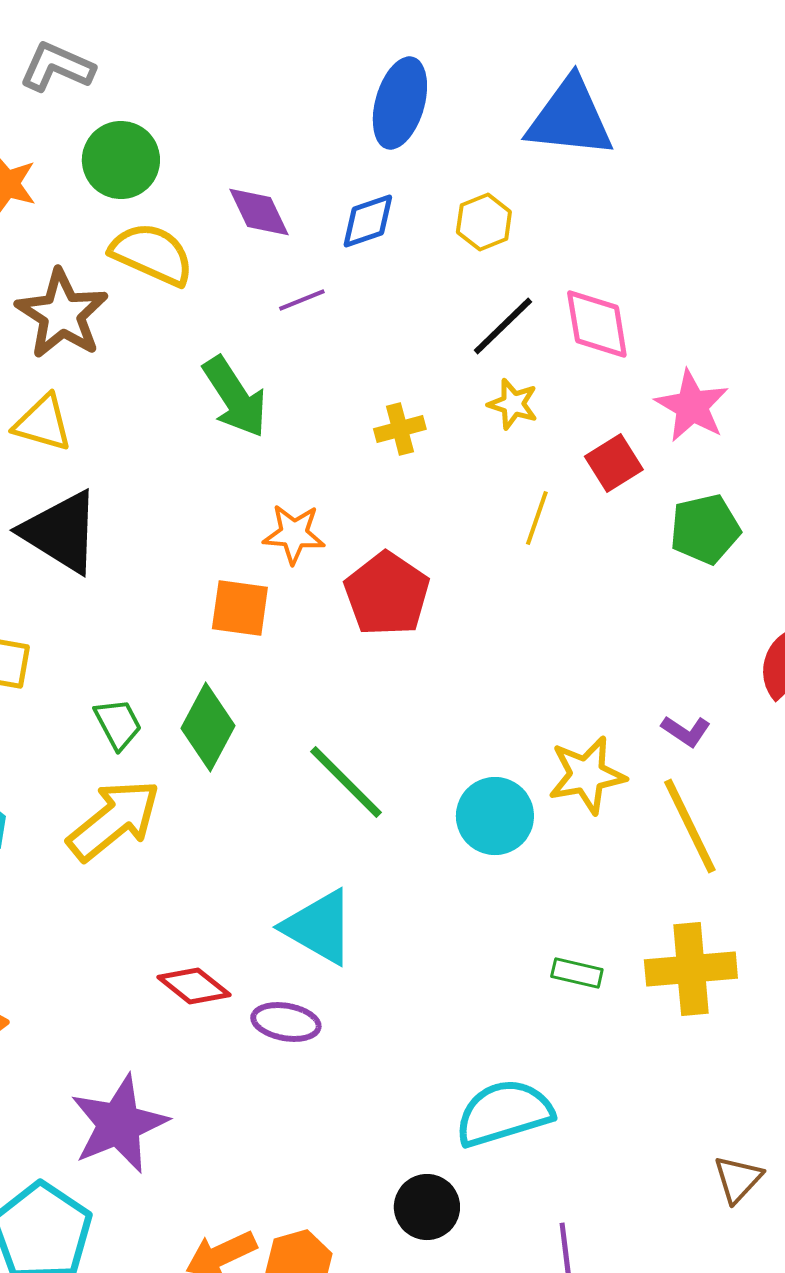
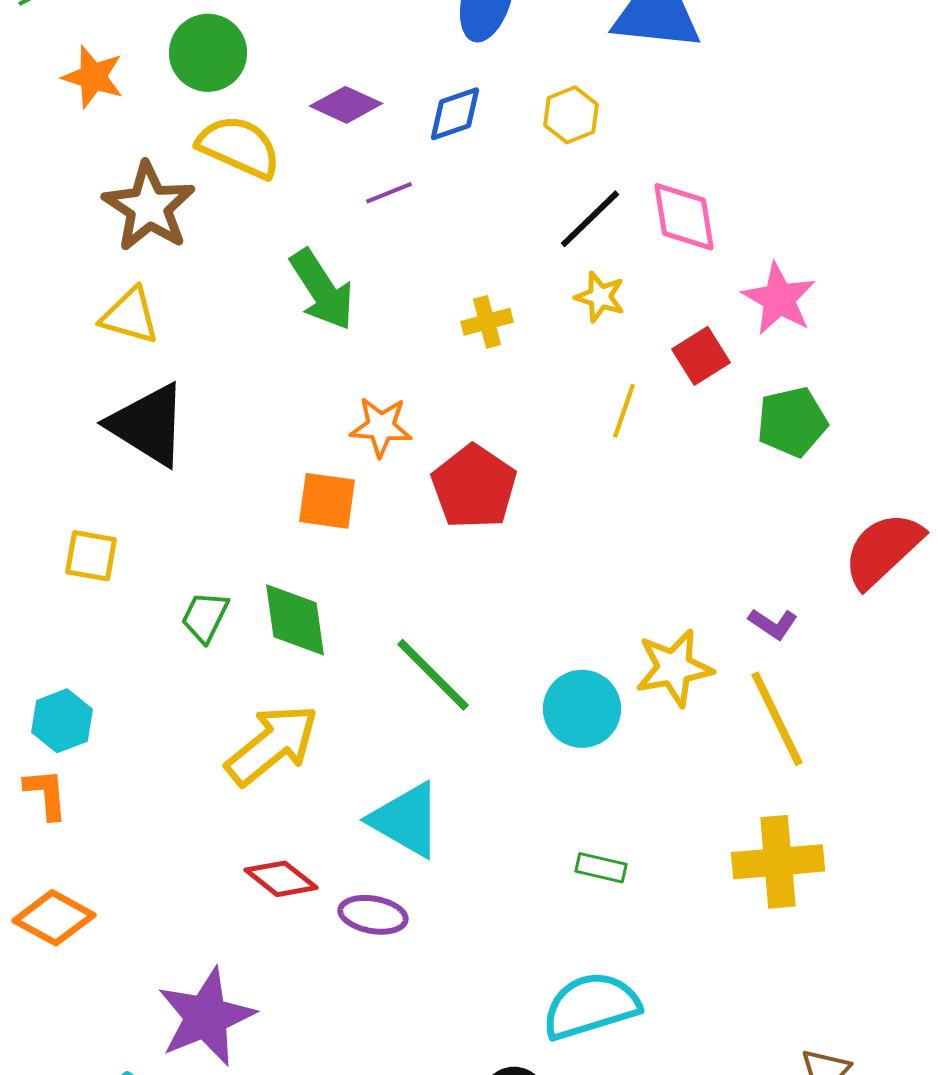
purple diamond: (259, 212) -> (346, 105), turned -40
green trapezoid: (118, 724) -> (205, 617), turned -126
green diamond: (208, 727) -> (295, 620), turned -36
yellow arrow: (114, 820) -> (272, 745), moved
green rectangle: (577, 973) -> (601, 868), moved

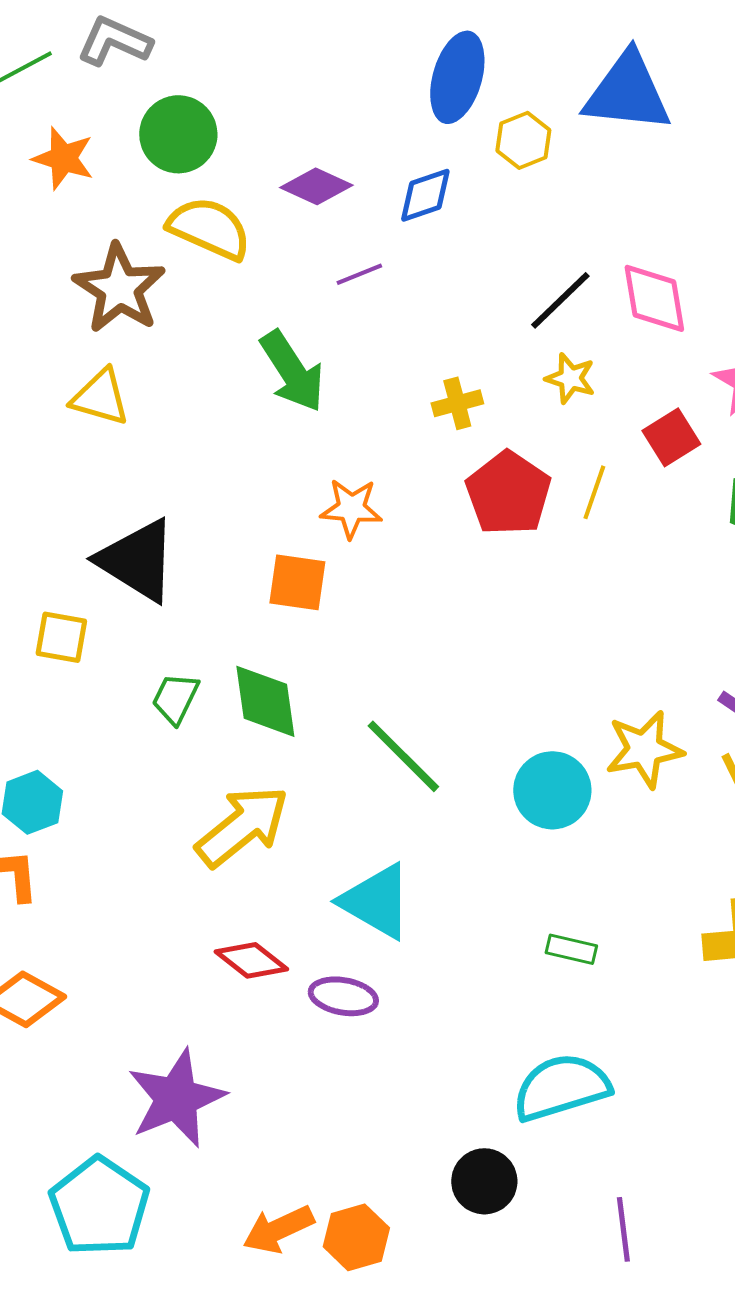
yellow hexagon: (571, 115) -> (523, 140), moved
black triangle: (148, 425) -> (137, 560), moved
red pentagon: (474, 487) -> (508, 493), moved

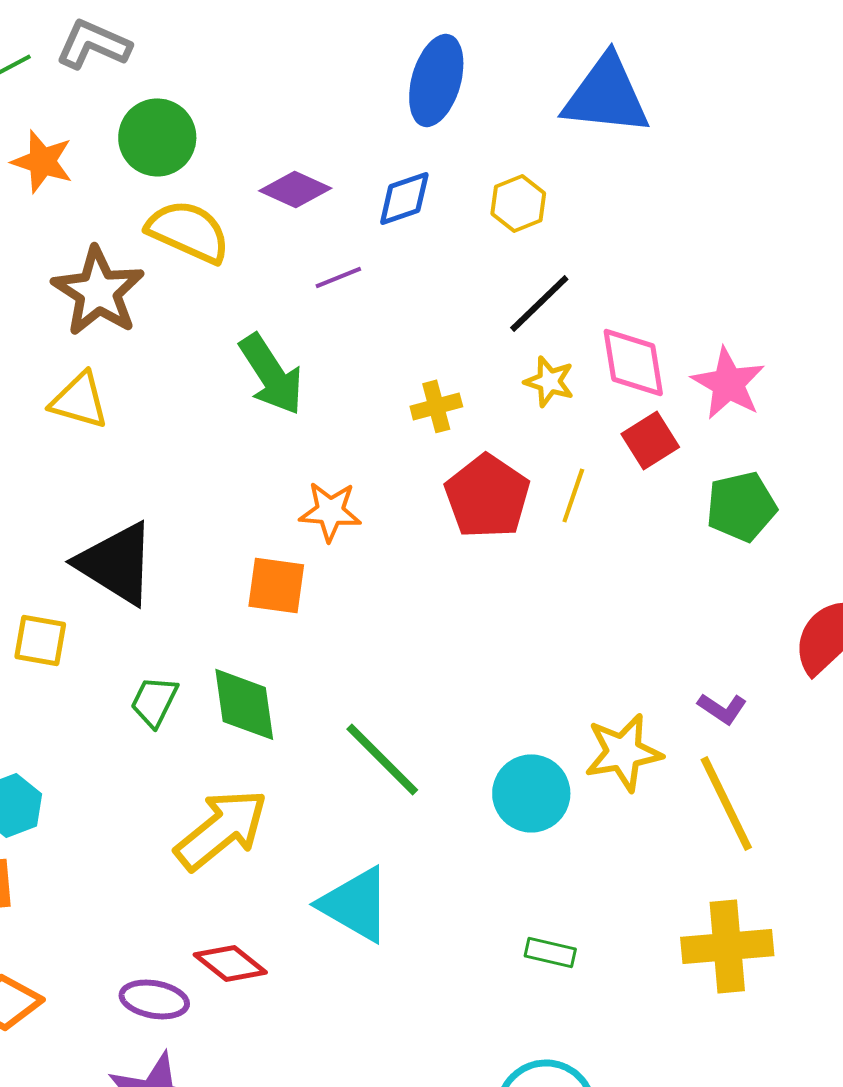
yellow hexagon: (523, 140) -> (518, 203), moved
pink diamond: (654, 298) -> (633, 362), moved
purple ellipse: (343, 996) -> (154, 999), moved

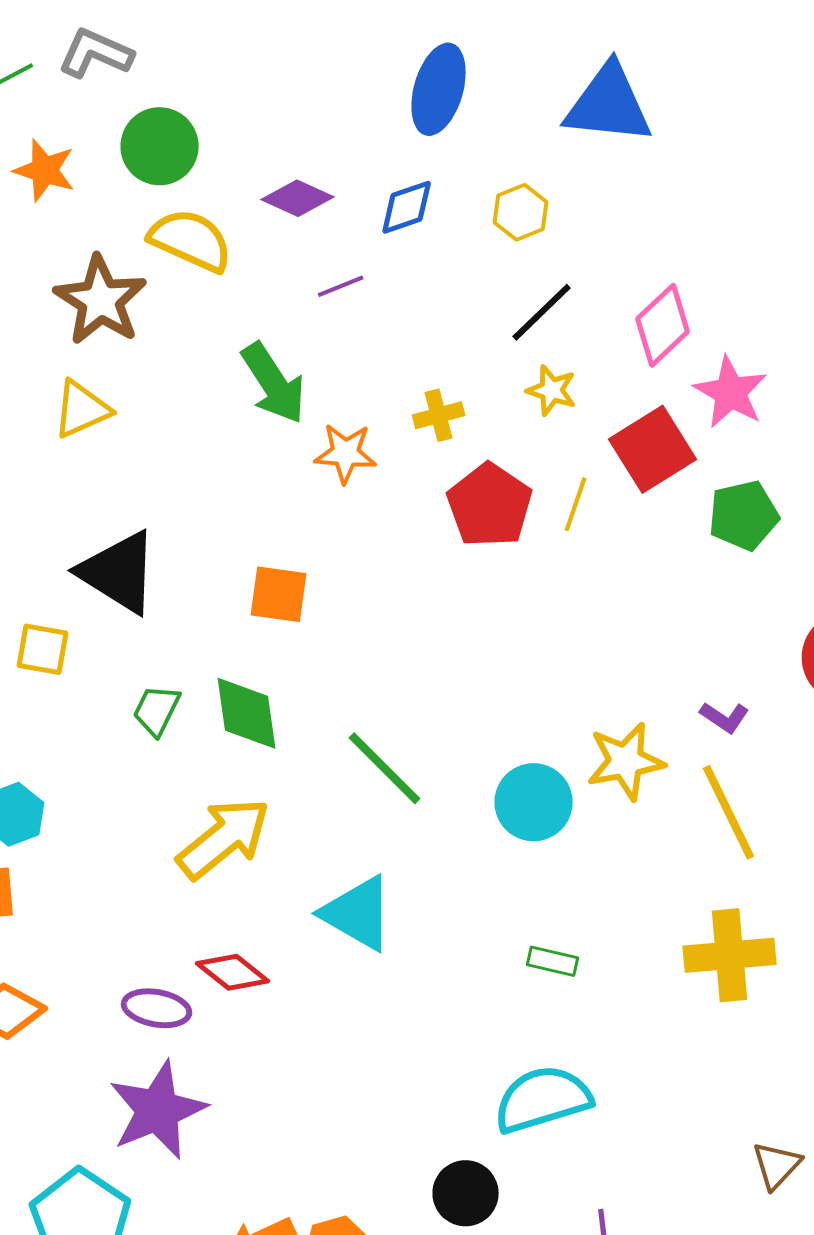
pink diamond: (633, 362) -> (663, 325), moved, turned 56
yellow triangle: (79, 400) -> (82, 409), turned -40
red square: (650, 440) -> (653, 449), size x1.5
orange star: (330, 511) -> (346, 453), moved

